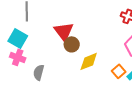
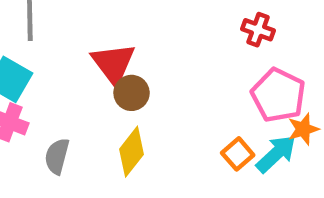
yellow diamond: (89, 61) -> (132, 152), moved, turned -30

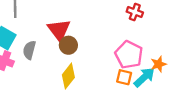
pink pentagon: (278, 95) -> (129, 55), moved
orange square: (238, 154) -> (124, 77), turned -35
gray semicircle: (57, 156) -> (29, 50), moved

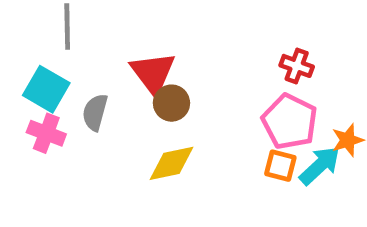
red cross: (135, 12) -> (297, 66), moved
yellow diamond: (68, 76) -> (171, 163), turned 40

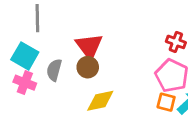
brown circle: (171, 103) -> (88, 67), moved

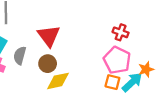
brown circle: (88, 67) -> (48, 64), moved

